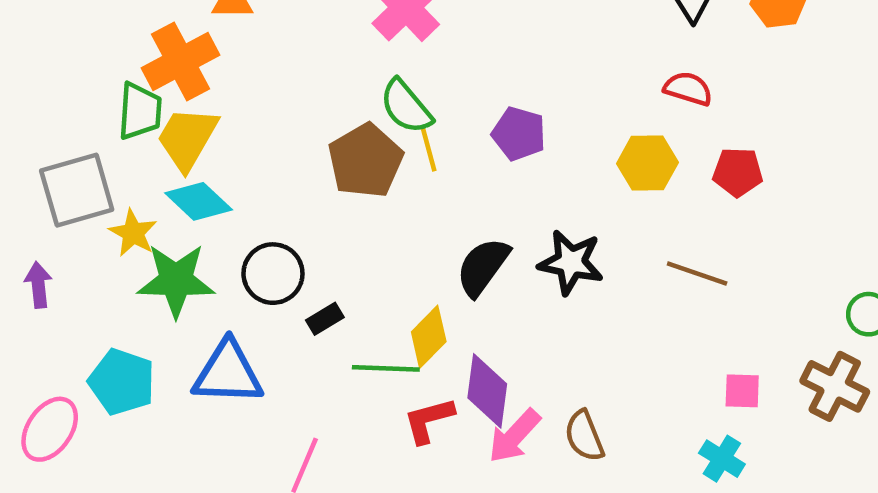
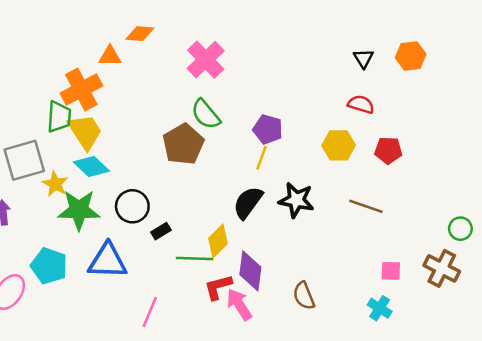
yellow trapezoid: (187, 138) -> (85, 132), turned 117
yellow line: (429, 149) -> (262, 158), moved, turned 35
pink arrow: (514, 436) -> (239, 304), moved, turned 104

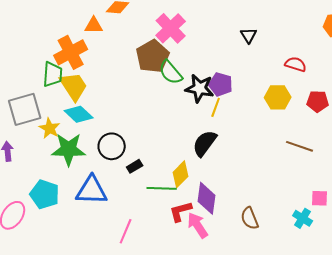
black triangle: (363, 58) -> (249, 35), moved
brown pentagon: (183, 144) -> (153, 56), moved
black star: (296, 200) -> (200, 88), moved
cyan cross: (380, 308) -> (303, 218), moved

